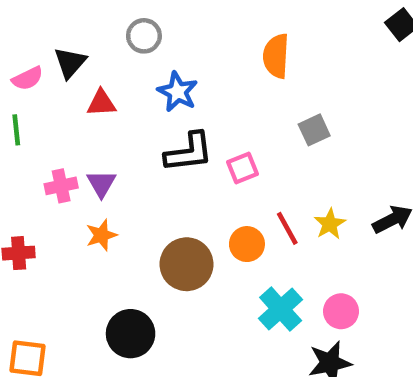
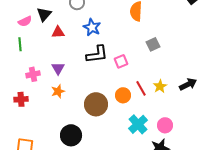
pink cross: (61, 186) -> (33, 74), moved

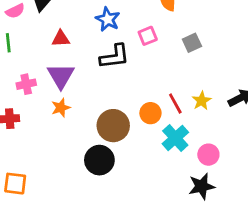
red triangle: (58, 32) -> (61, 39), moved
pink square: (121, 61) -> (148, 36), moved
purple triangle: (58, 68) -> (61, 76), size x1.5
cyan cross: (138, 124) -> (175, 138), moved
black circle: (71, 135) -> (99, 160), moved

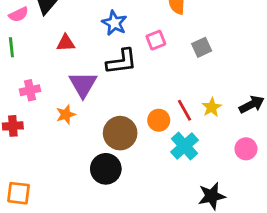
purple triangle: (61, 76) -> (83, 84), moved
pink circle: (208, 155) -> (246, 149), moved

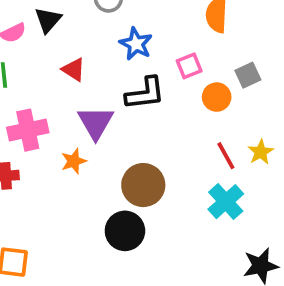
red triangle: (66, 43) -> (74, 70), turned 36
pink cross: (30, 90) -> (28, 130), size x1.5
orange circle: (159, 120) -> (217, 97), moved

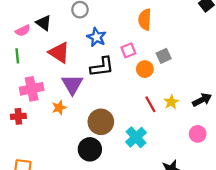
black triangle: (48, 20) -> (44, 23), turned -35
red triangle: (74, 70) -> (59, 53), size x1.5
cyan cross: (226, 202) -> (136, 137), moved

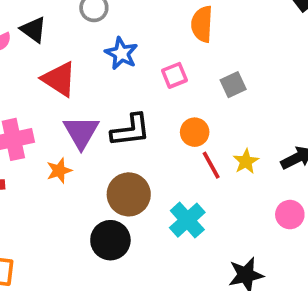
black L-shape: (102, 67) -> (131, 130), moved
orange circle: (145, 69) -> (195, 132), moved

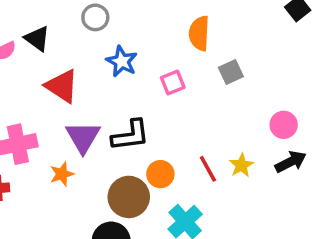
gray square: (233, 85) -> (231, 72), moved
orange circle: (195, 132) -> (160, 174), moved
pink circle: (290, 215) -> (284, 125), moved

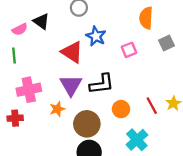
red triangle: (62, 86) -> (72, 52), moved
brown circle: (129, 197) -> (87, 124), moved

